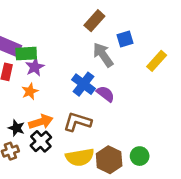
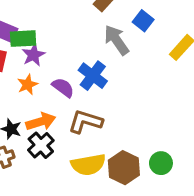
blue square: (125, 39) -> (143, 21), turned -35
purple semicircle: (105, 94) -> (63, 87), moved

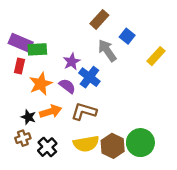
purple star: (33, 55) -> (72, 62), moved
orange star: (28, 85) -> (41, 84), size x1.5
black cross: (41, 145) -> (47, 147), moved
green circle: (161, 163) -> (140, 143), size x1.6

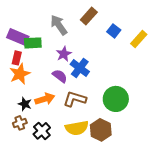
gray arrow: (107, 51) -> (59, 25), moved
yellow rectangle: (156, 56) -> (139, 39), moved
orange star: (41, 84) -> (20, 74), moved
green circle: (140, 143) -> (116, 99), moved

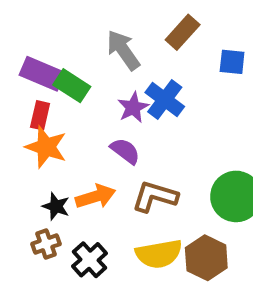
blue square: (114, 31) -> (232, 62), turned -32
green rectangle: (33, 43) -> (72, 86), turned 36
blue cross: (80, 68) -> (165, 100), moved
orange star: (20, 74) -> (46, 147), turned -30

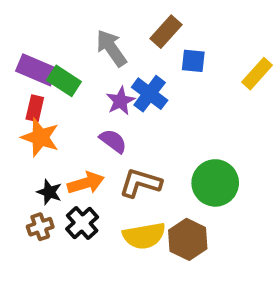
blue square: (232, 62) -> (193, 61), moved
black cross: (90, 260) -> (82, 223), moved

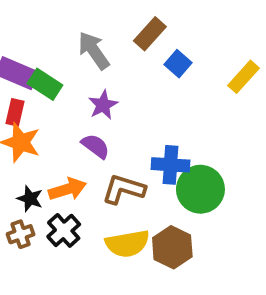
blue square: (193, 61) -> (178, 64), turned 35
blue cross: (150, 94) -> (170, 165), moved, turned -33

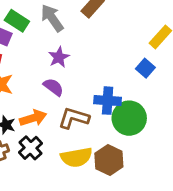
blue square: (178, 64) -> (145, 68), moved
green rectangle: (45, 84) -> (17, 21), moved

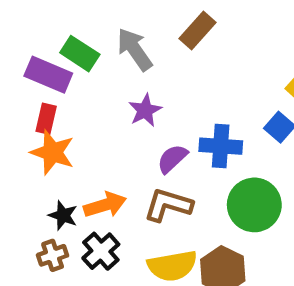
purple semicircle: (53, 87) -> (172, 159), moved, turned -80
blue cross: (108, 101) -> (221, 146), moved

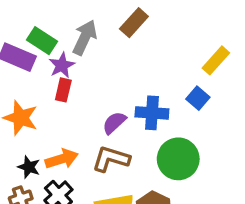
gray arrow: (134, 49) -> (85, 37), turned 60
purple star: (145, 110) -> (62, 65), moved
red rectangle: (46, 119) -> (63, 90), moved

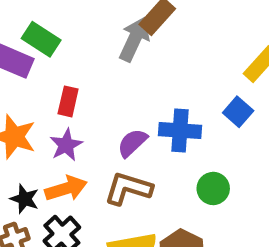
gray arrow: (85, 37) -> (134, 39), moved
purple star: (62, 65) -> (66, 145), moved
green circle: (178, 159) -> (213, 188), size x0.6

